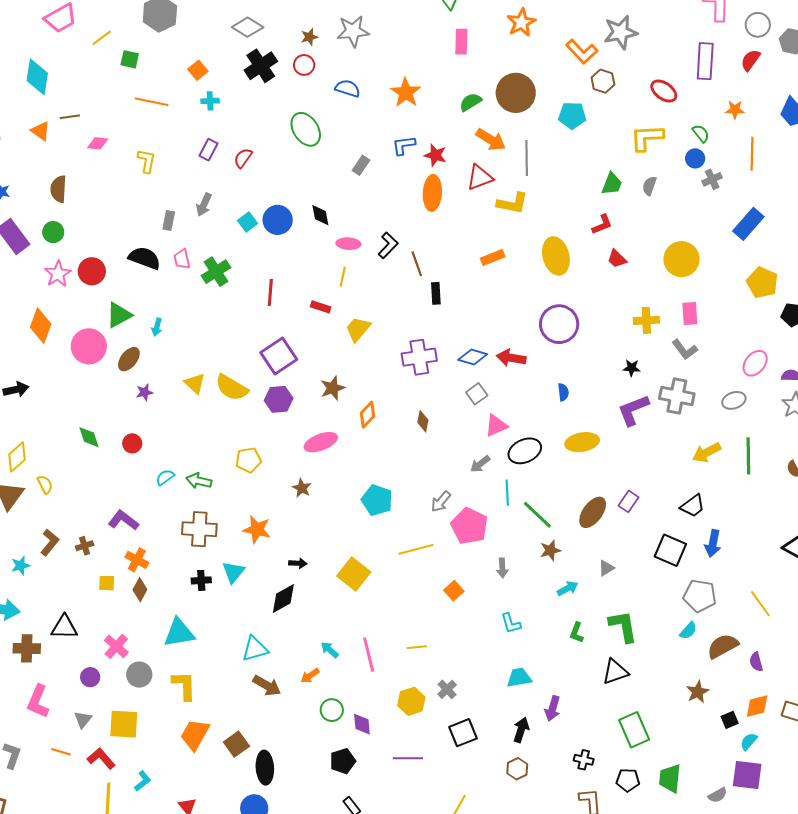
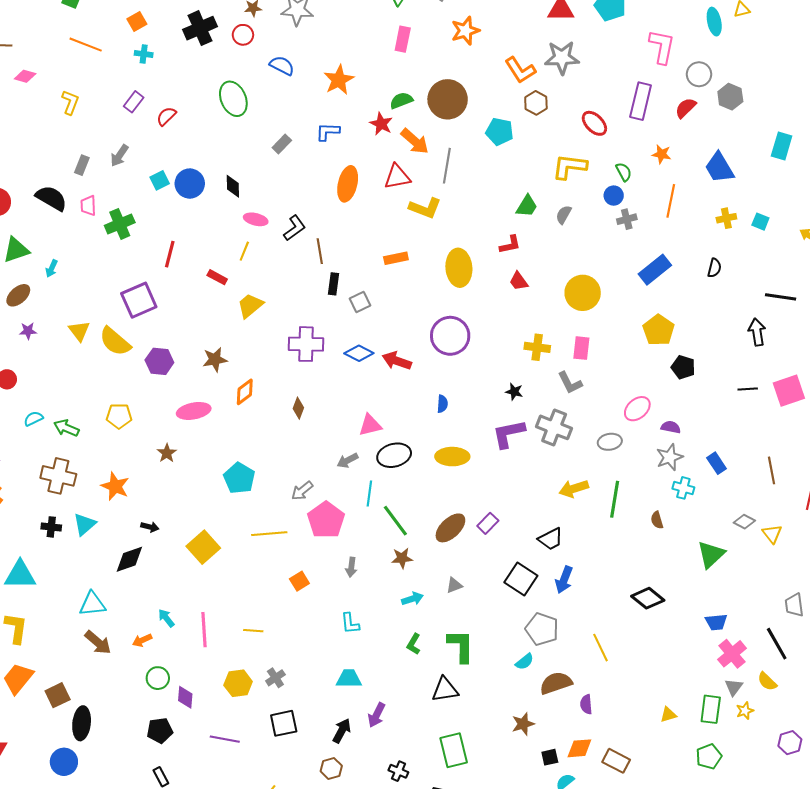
red star: (435, 155) -> (381, 124), moved
purple square: (279, 356) -> (139, 300), moved
gray square: (477, 394) -> (360, 302), moved

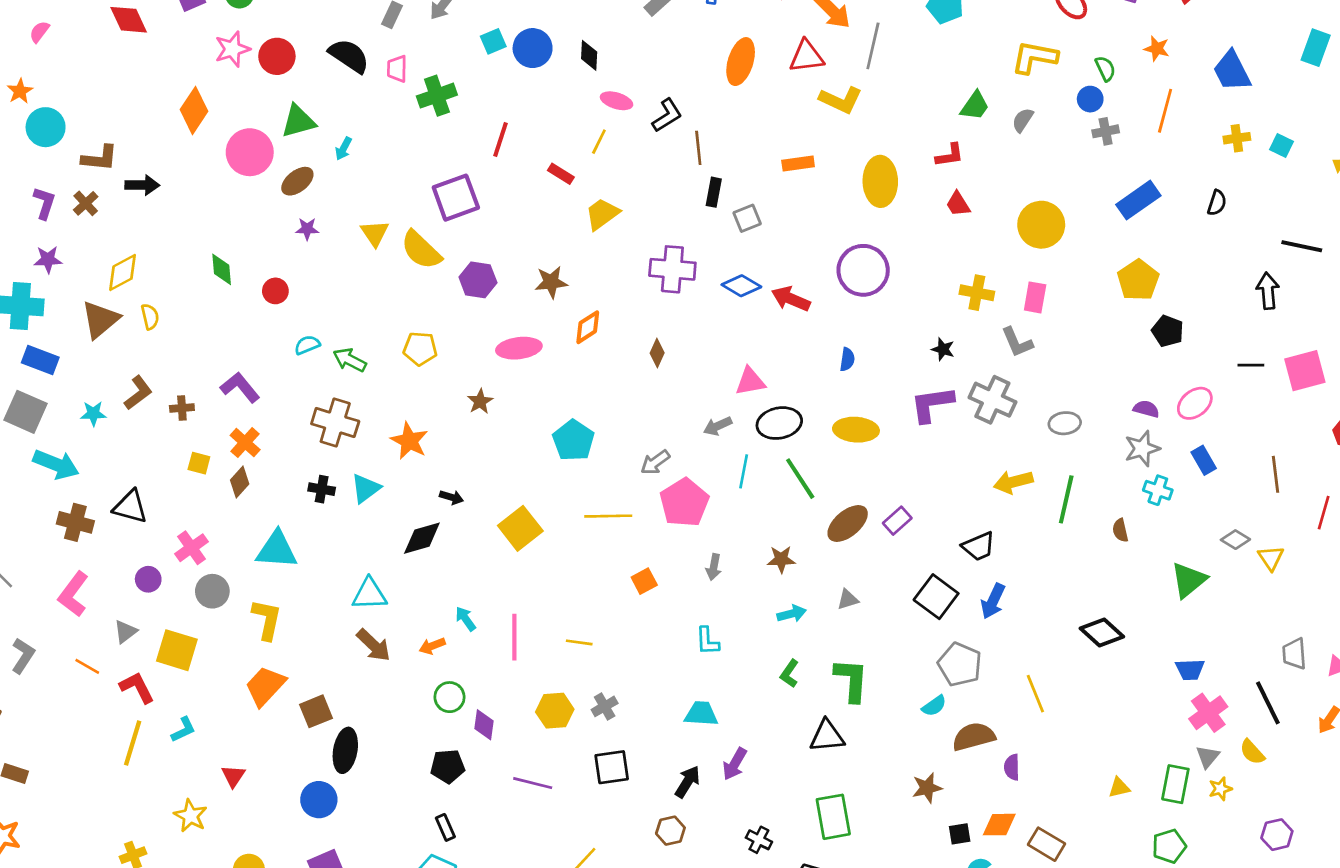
pink ellipse: (637, 409) -> (1195, 403), moved
green line: (395, 521) -> (800, 479), moved

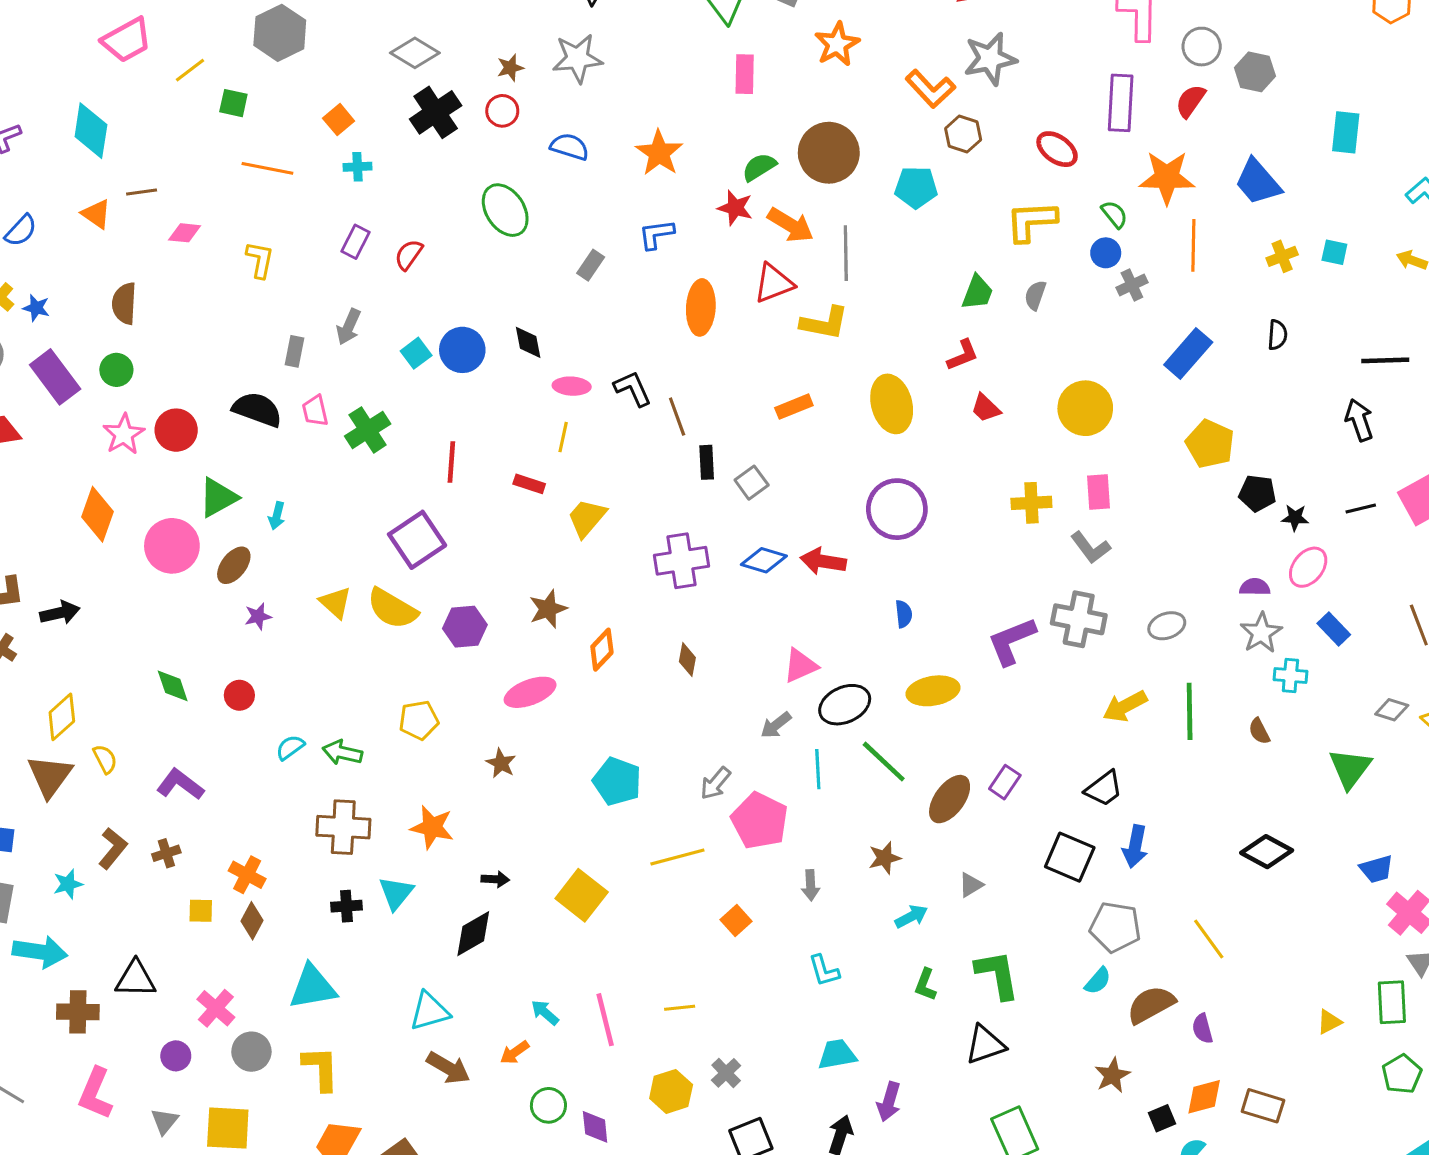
orange star: (1157, 49) -> (1167, 177), size x1.8
black L-shape: (667, 115) -> (633, 389), turned -68
black star: (943, 349) -> (1295, 518), moved
purple L-shape: (240, 387) -> (180, 784), moved

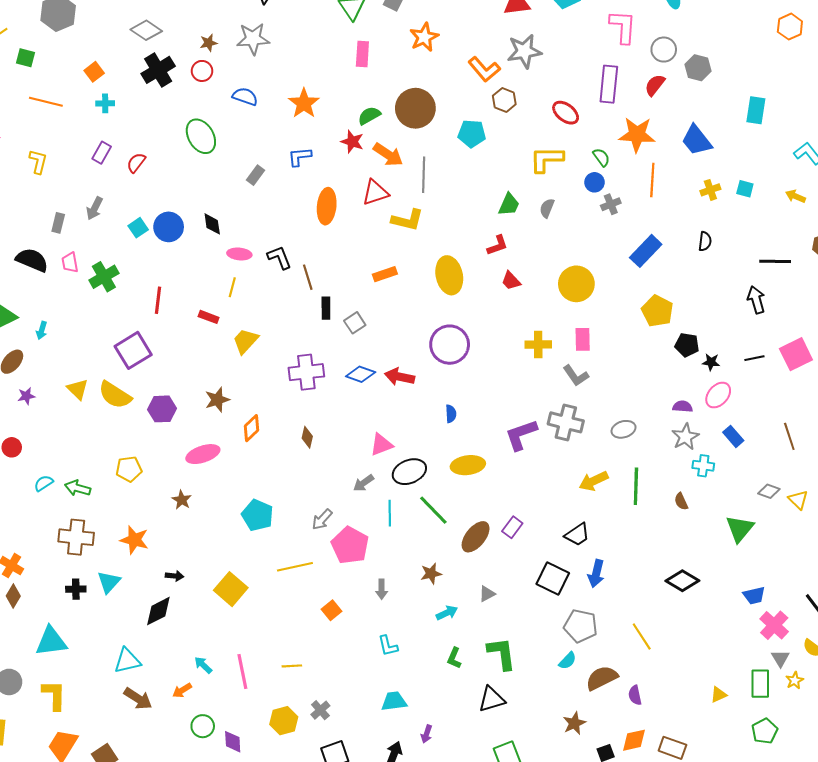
purple arrow: (889, 1102) -> (427, 734), size x0.7

